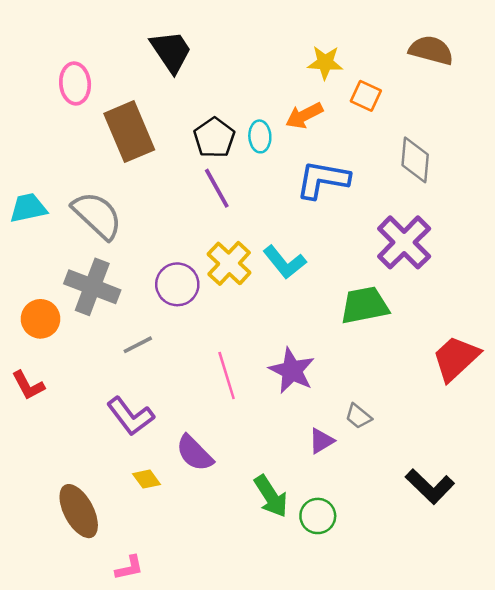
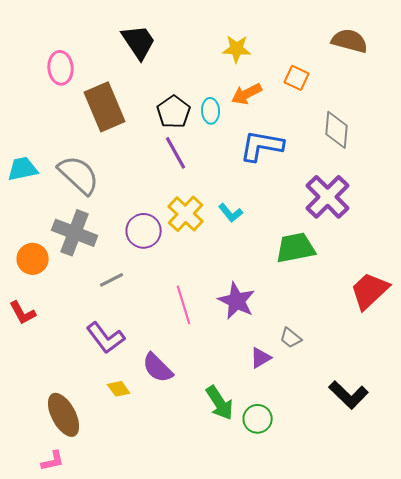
yellow star: (325, 63) -> (237, 49), moved
cyan L-shape: (284, 262) -> (231, 213), size x0.7
pink L-shape: (129, 568) -> (53, 461), moved

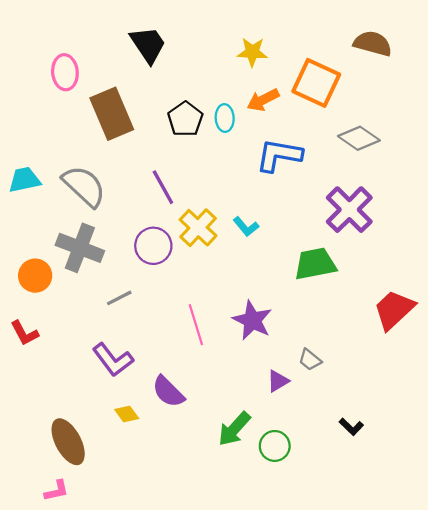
orange square: (297, 78) -> (316, 83), size x1.8
gray diamond: (337, 130) -> (359, 138), turned -60
purple line: (176, 153) -> (163, 187), moved
black L-shape: (349, 395) -> (351, 427), moved, size x0.6
green arrow: (220, 403) -> (234, 429), turned 75

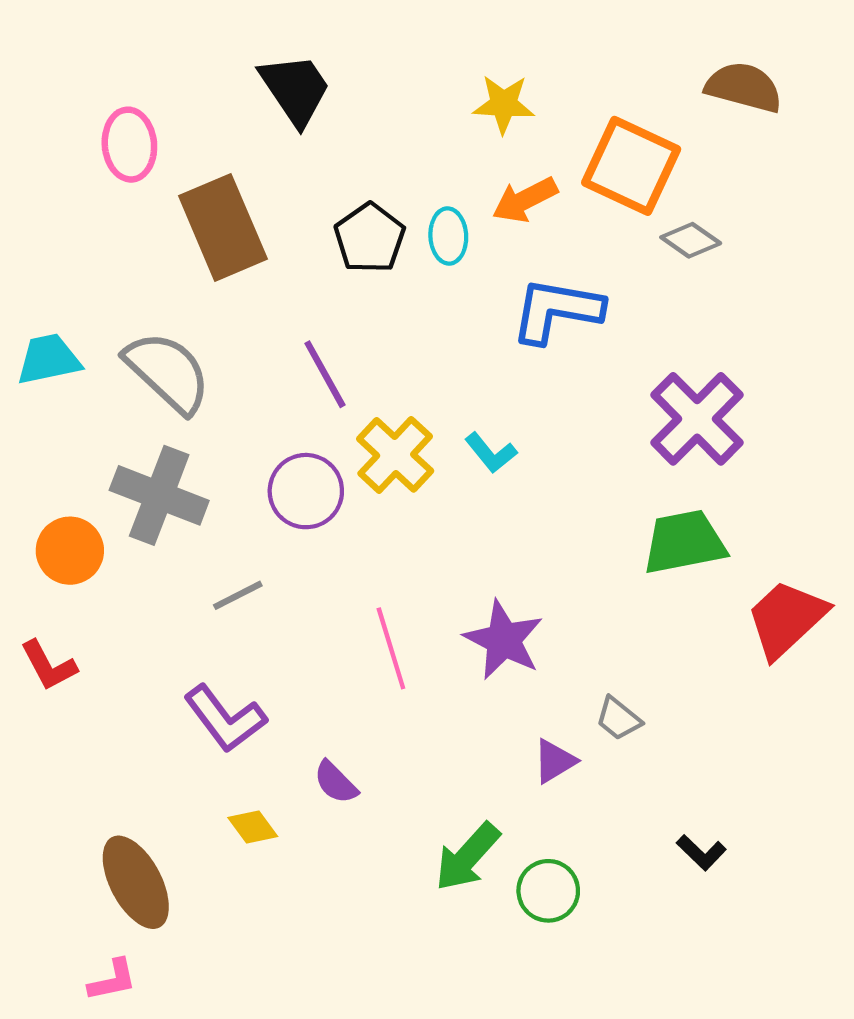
gray diamond: (359, 138) -> (691, 240), moved, size x0.7
green trapezoid: (315, 264) -> (684, 542), moved
purple semicircle: (168, 392) -> (336, 782), size x0.7

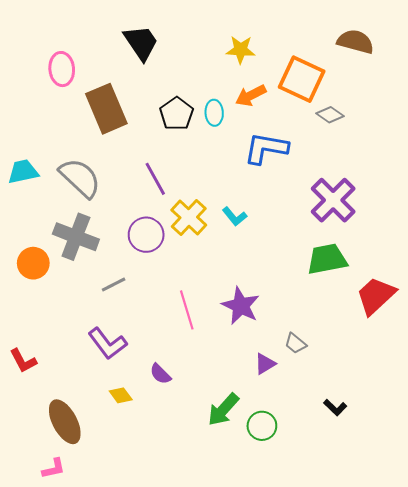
red L-shape: (49, 665) -> (23, 361), moved

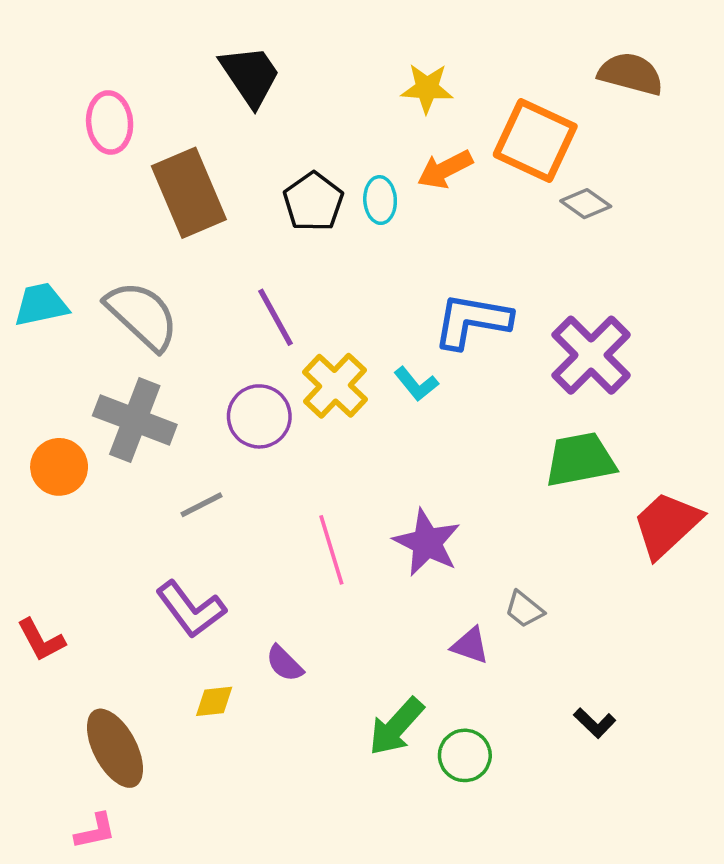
blue L-shape: (266, 148) -> (472, 321), moved
purple triangle: (265, 364) -> (470, 645), turned 50
yellow diamond: (121, 395) -> (214, 701), turned -60

